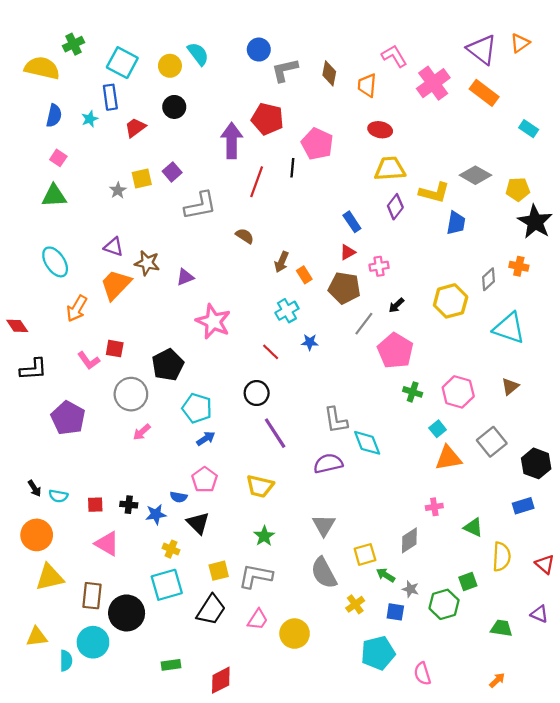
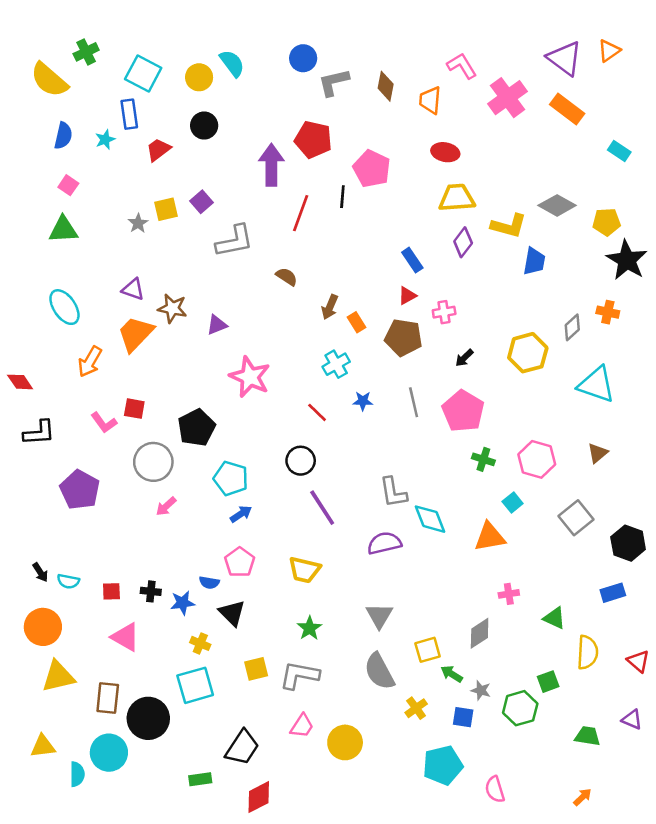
yellow semicircle: (42, 68) -> (49, 80), turned -152
gray line: (364, 324) -> (414, 402), moved, turned -50
orange triangle: (448, 458) -> (490, 537), moved
black trapezoid: (211, 610) -> (242, 748), moved

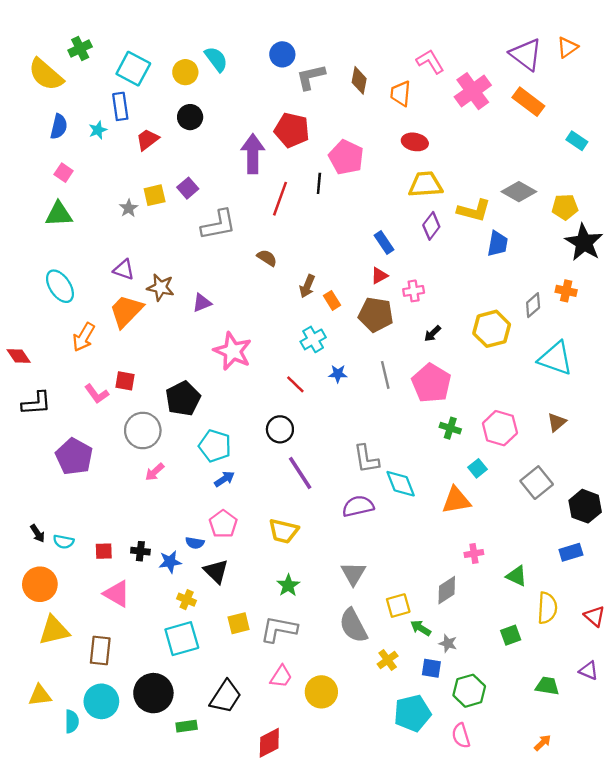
green hexagon: (520, 708) -> (469, 691), moved
black circle: (148, 718) -> (153, 693), moved
red diamond: (259, 797) -> (269, 743), moved

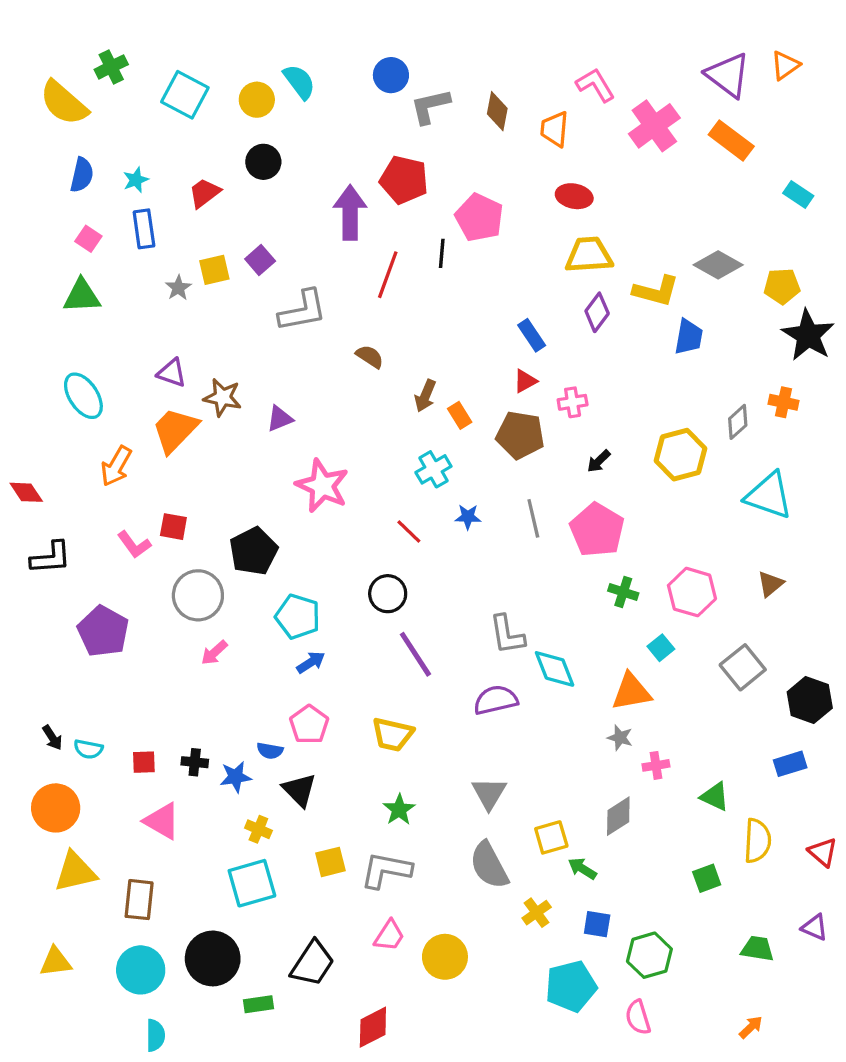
blue rectangle: (120, 106) -> (144, 229), moved
gray star: (448, 643) -> (620, 738), moved
cyan semicircle: (72, 721) -> (155, 1035), moved

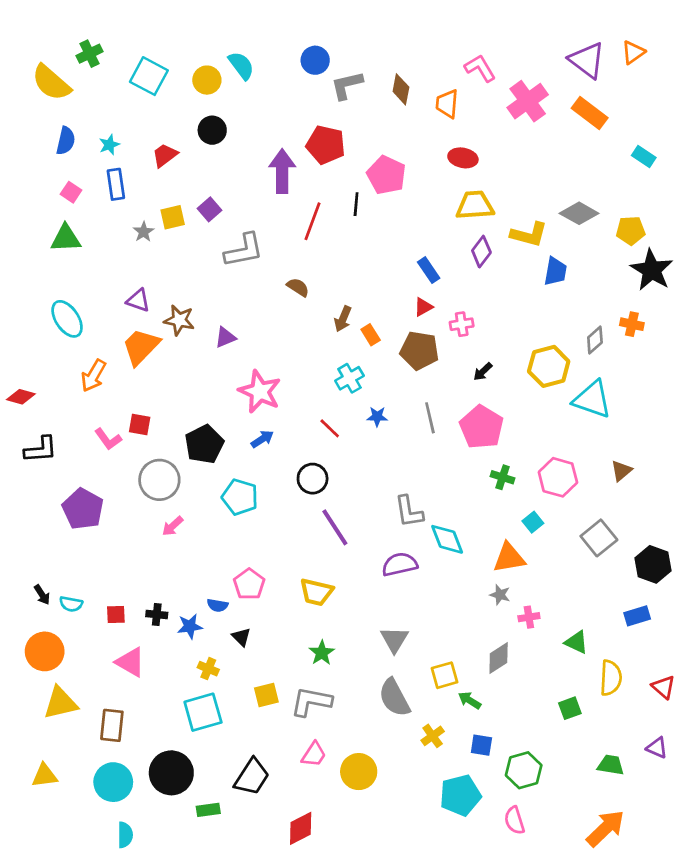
red diamond: (26, 492) -> (21, 397), turned -40
cyan triangle: (769, 496) -> (592, 399), moved
blue arrow: (311, 662) -> (262, 439), moved
black triangle: (299, 790) -> (241, 637), size x0.7
orange arrow: (751, 1027) -> (605, 828), size x2.0

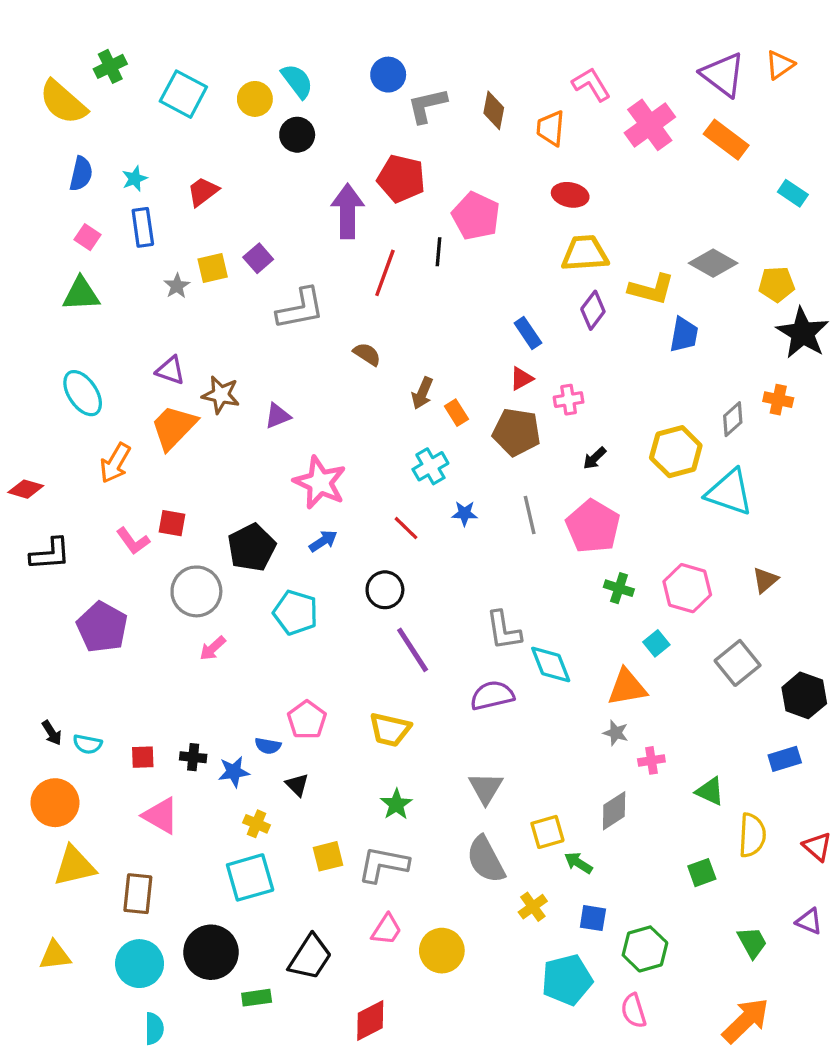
black circle: (212, 130) -> (297, 135), moved
green trapezoid: (611, 765) -> (752, 942), turned 52

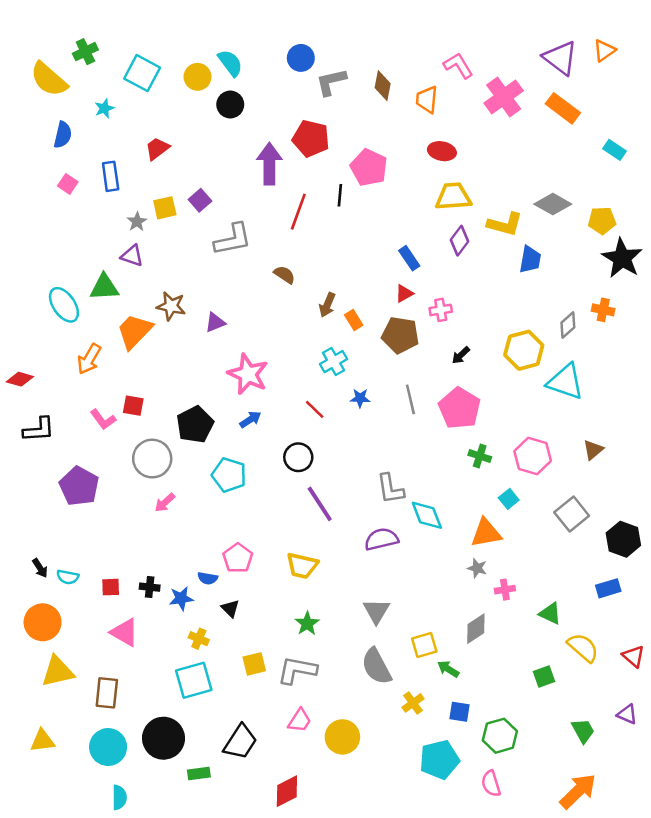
cyan star: (135, 179) -> (104, 108), moved
green triangle: (81, 294) -> (104, 287), moved
purple triangle: (170, 370) -> (132, 256), moved
yellow semicircle: (752, 835) -> (583, 648), turned -52

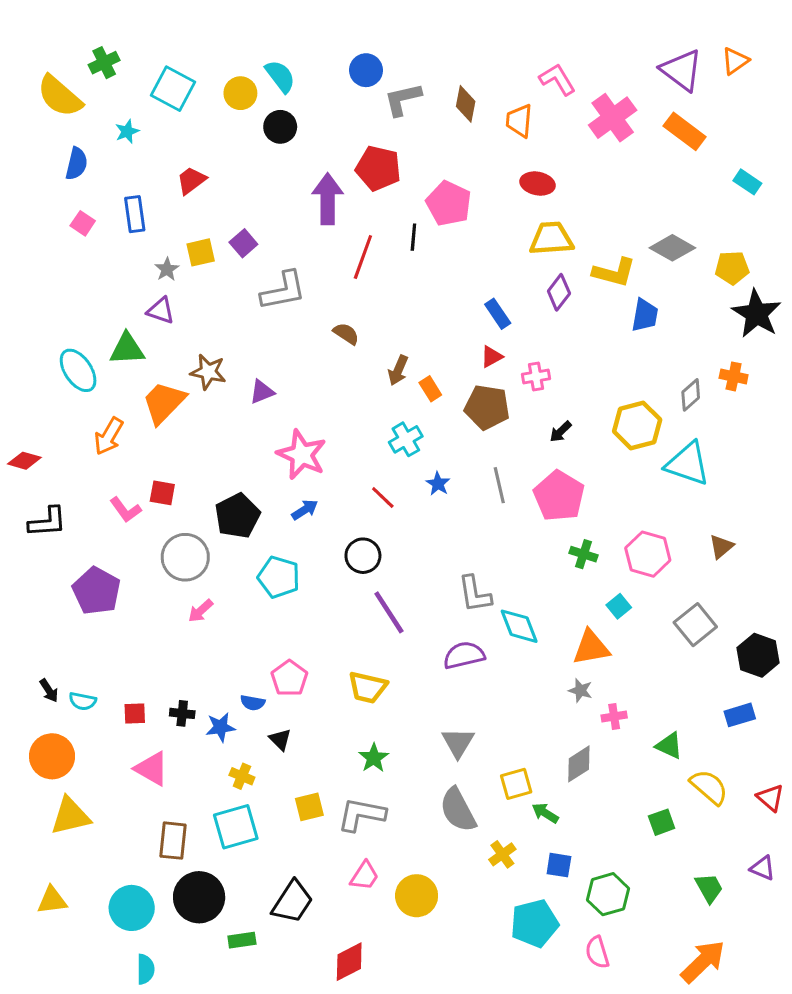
blue star: (360, 398) -> (438, 484), turned 30
brown rectangle: (107, 693) -> (173, 841), moved

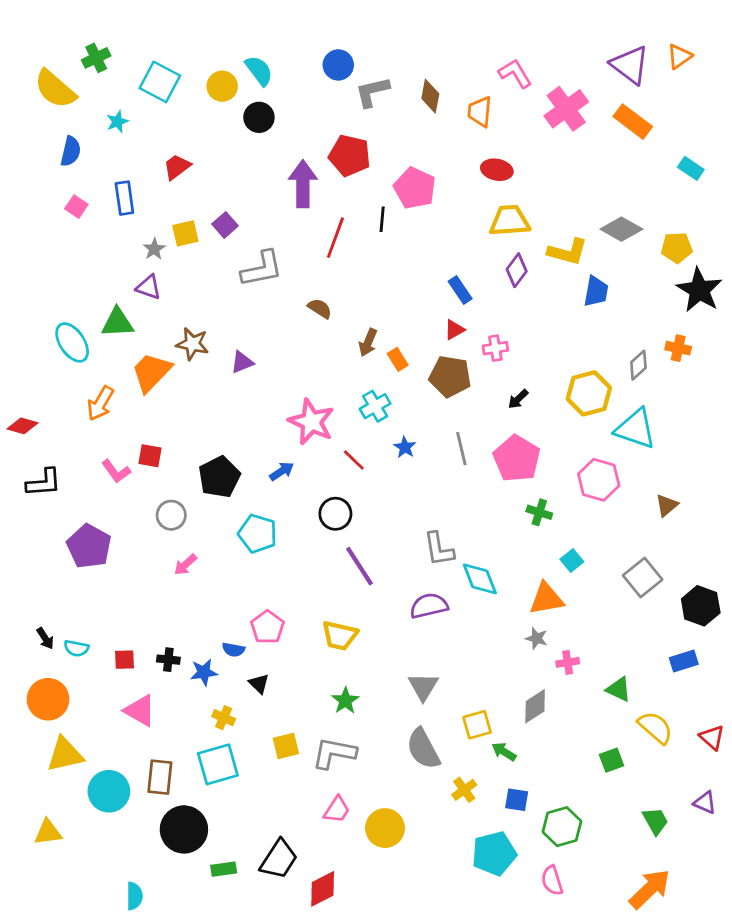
pink star: (302, 455) -> (311, 422), moved
pink hexagon: (648, 554) -> (599, 480), moved
gray circle: (185, 557) -> (171, 515), size x0.7
black trapezoid: (292, 902) -> (279, 859), moved
cyan circle: (132, 908) -> (109, 791), moved

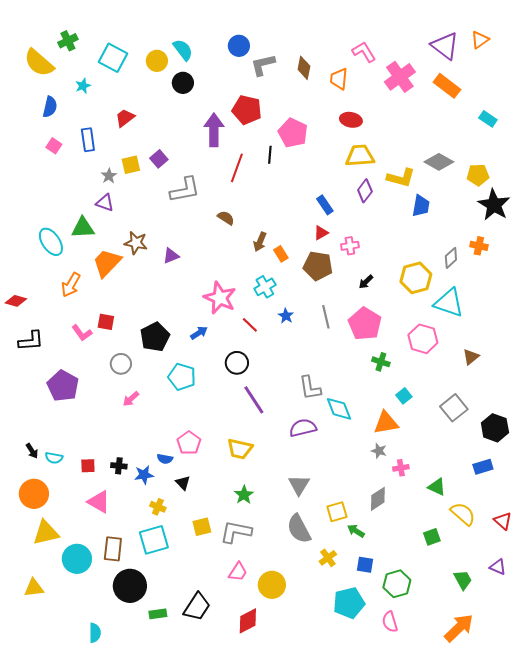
red diamond: (323, 889) -> (248, 621), moved

